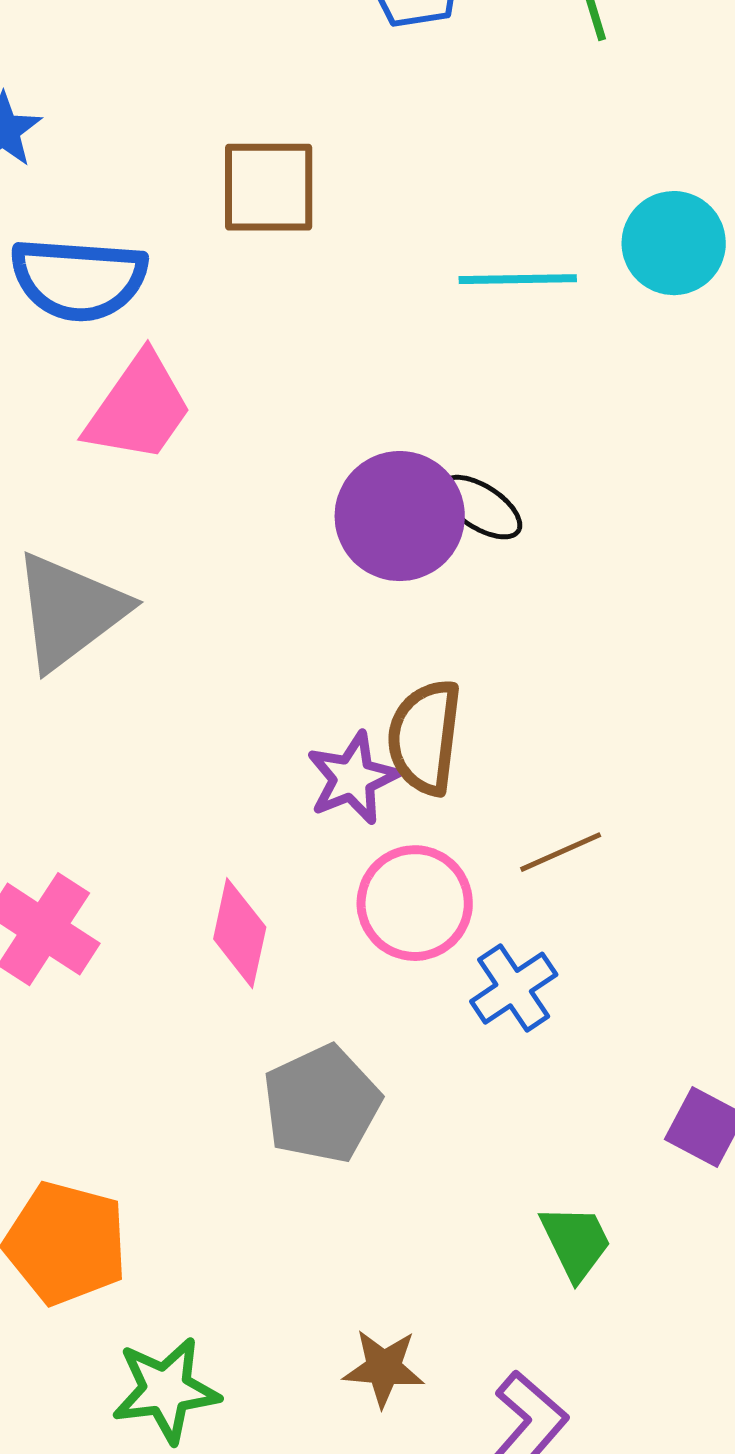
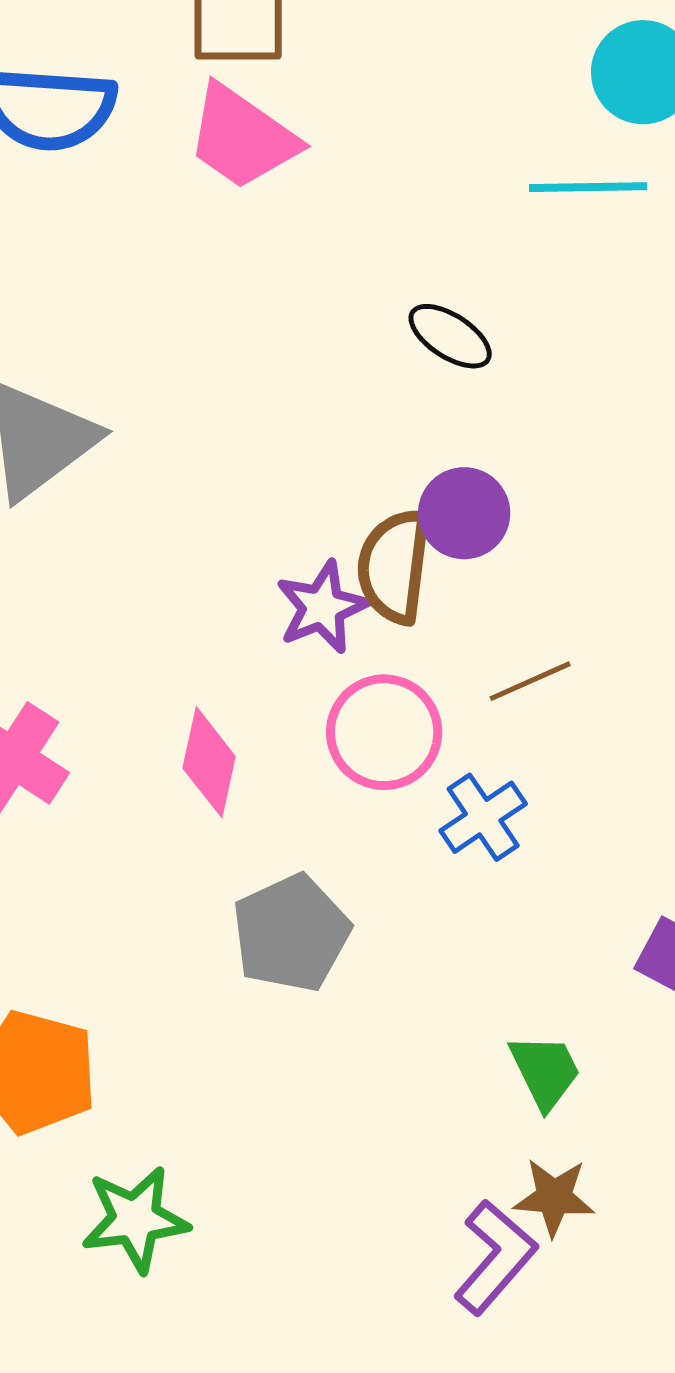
cyan line: (518, 279) -> (588, 187), moved
pink trapezoid: (139, 408) -> (242, 137), moved, turned 90
purple circle: (400, 516) -> (464, 513), moved, size x0.7
brown star: (384, 1368) -> (554, 1197), moved

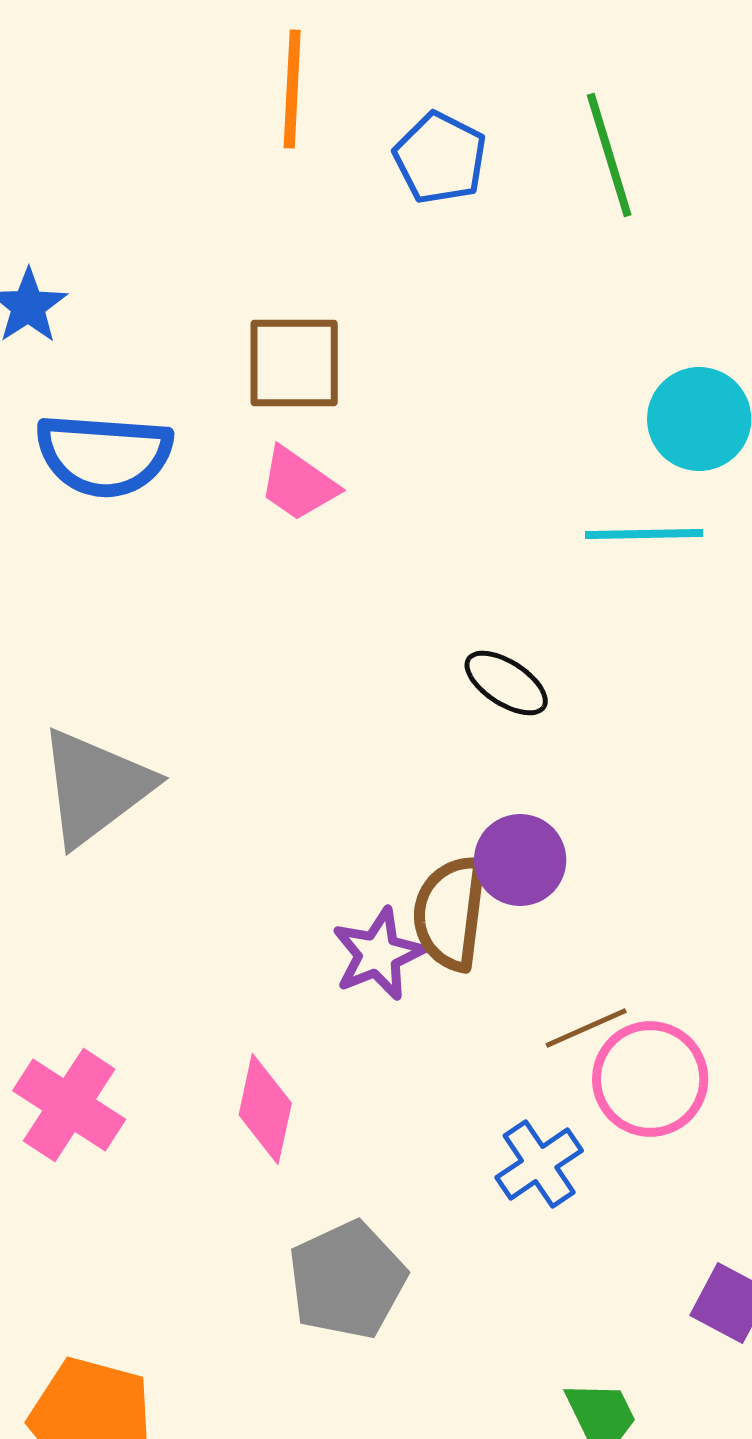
pink trapezoid: (242, 137) -> (298, 484), size x0.7
pink circle: (384, 732) -> (650, 1079), moved

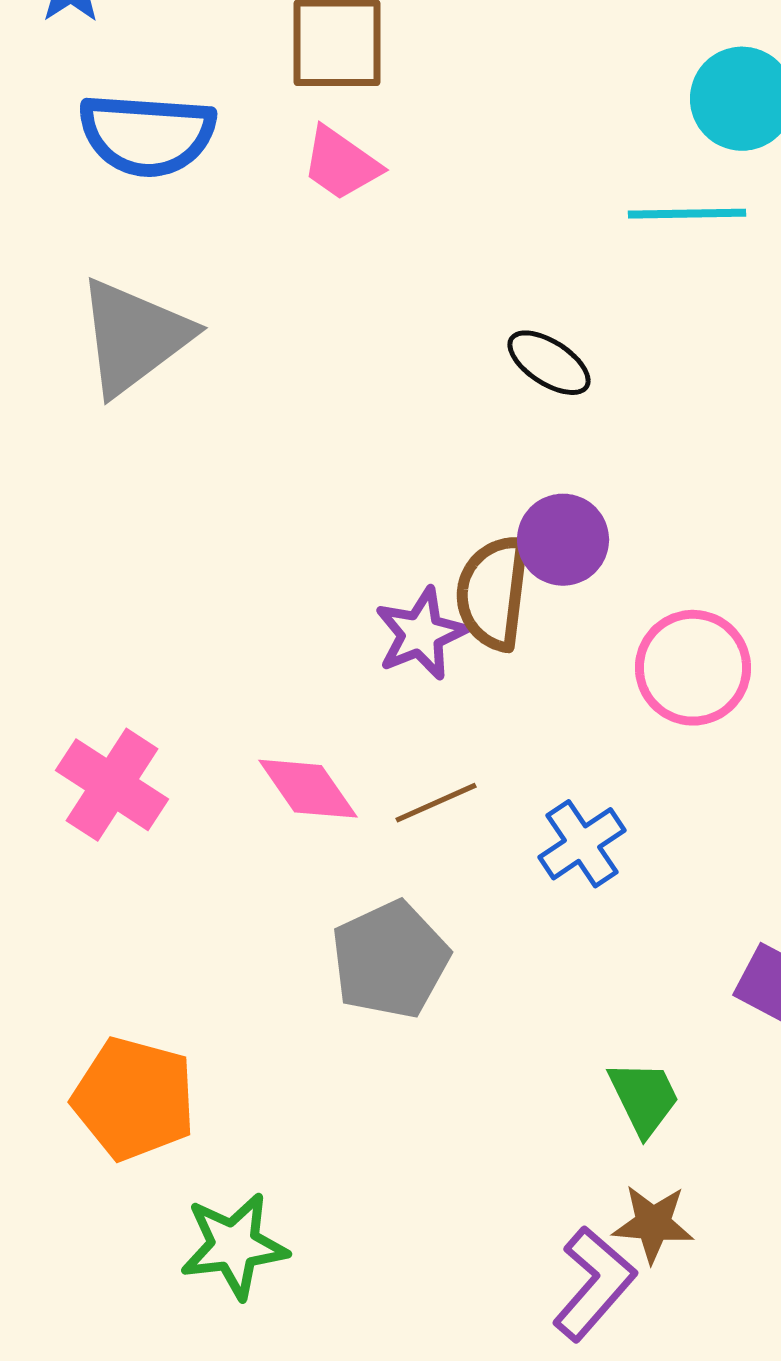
gray triangle: (95, 787) -> (134, 337), moved
brown line: (586, 1028) -> (436, 803), moved
pink circle: (650, 1079) -> (693, 668), moved
pink diamond: (265, 1109) -> (308, 789), turned -47

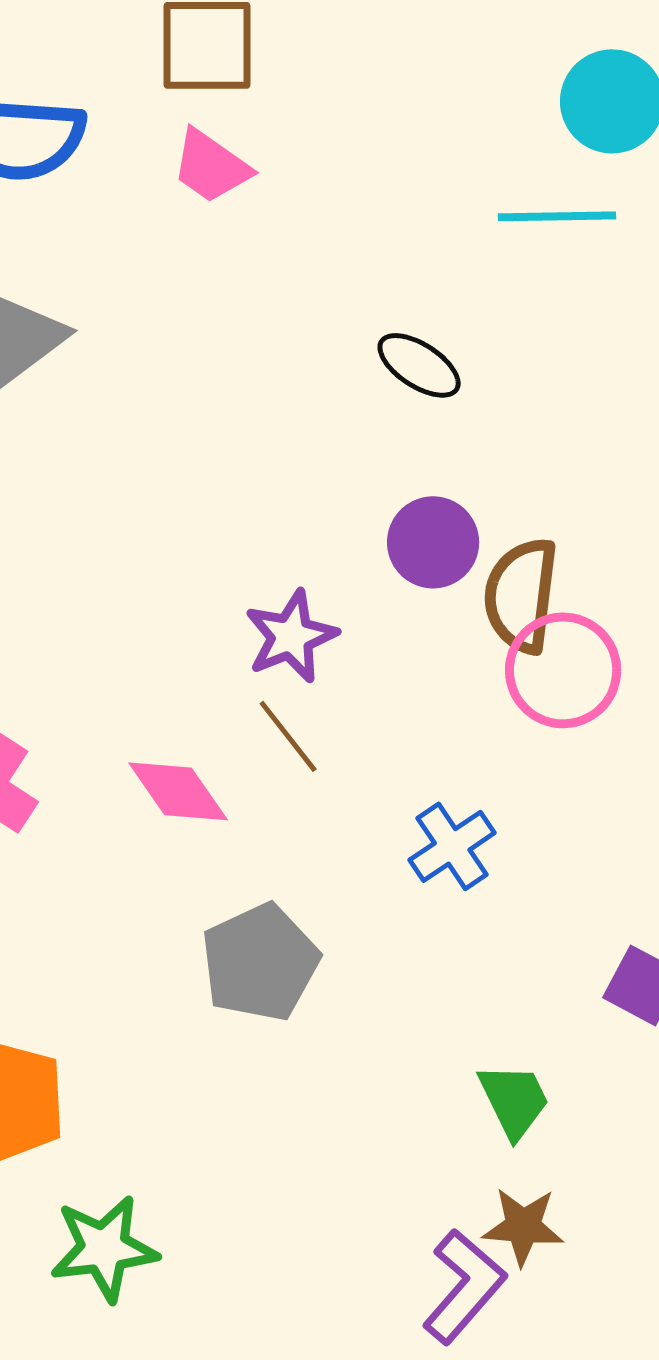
brown semicircle: (493, 593) -> (521, 595), moved
brown line: (436, 803) -> (288, 736), moved, turned 76

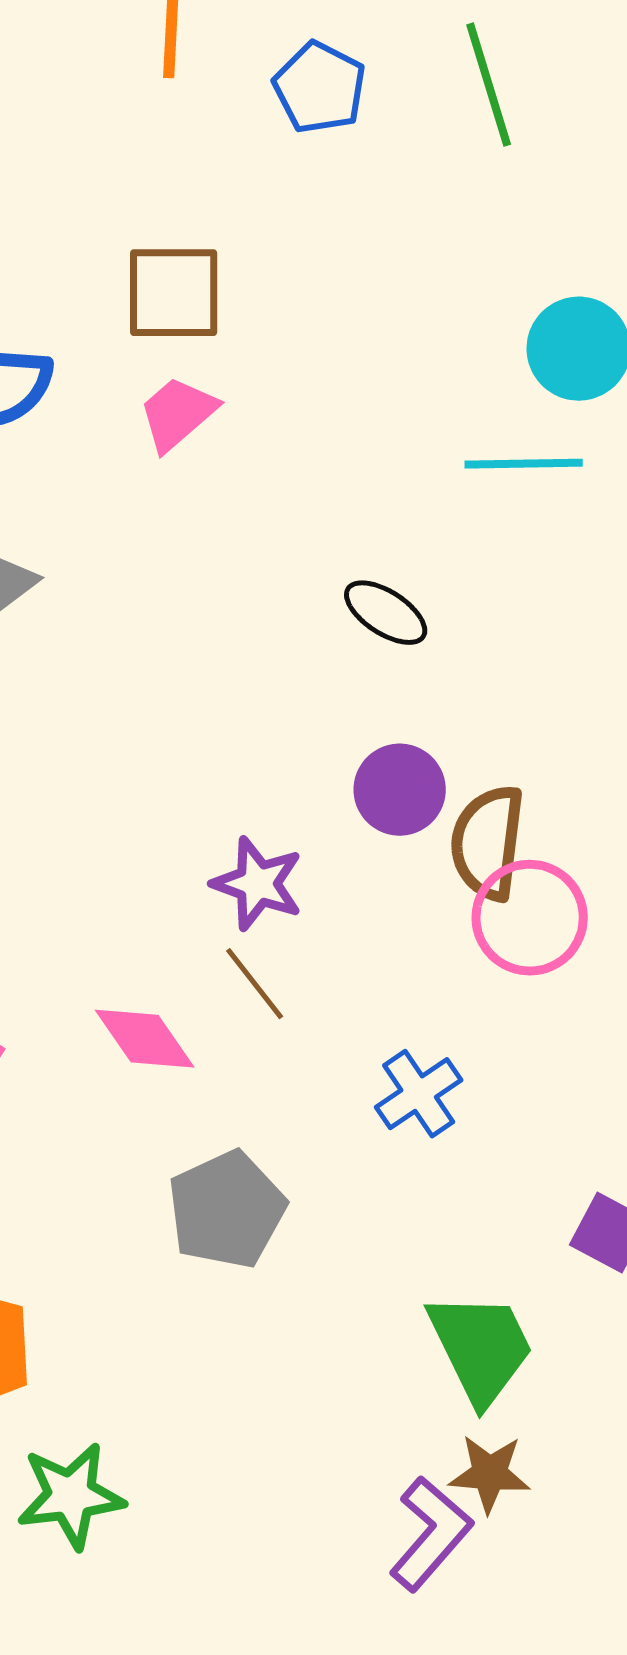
pink trapezoid: (211, 166) -> (178, 414), turned 104
purple star: (291, 636) -> (258, 884), turned -30
green trapezoid: (514, 1100) -> (481, 1348), size x1.5

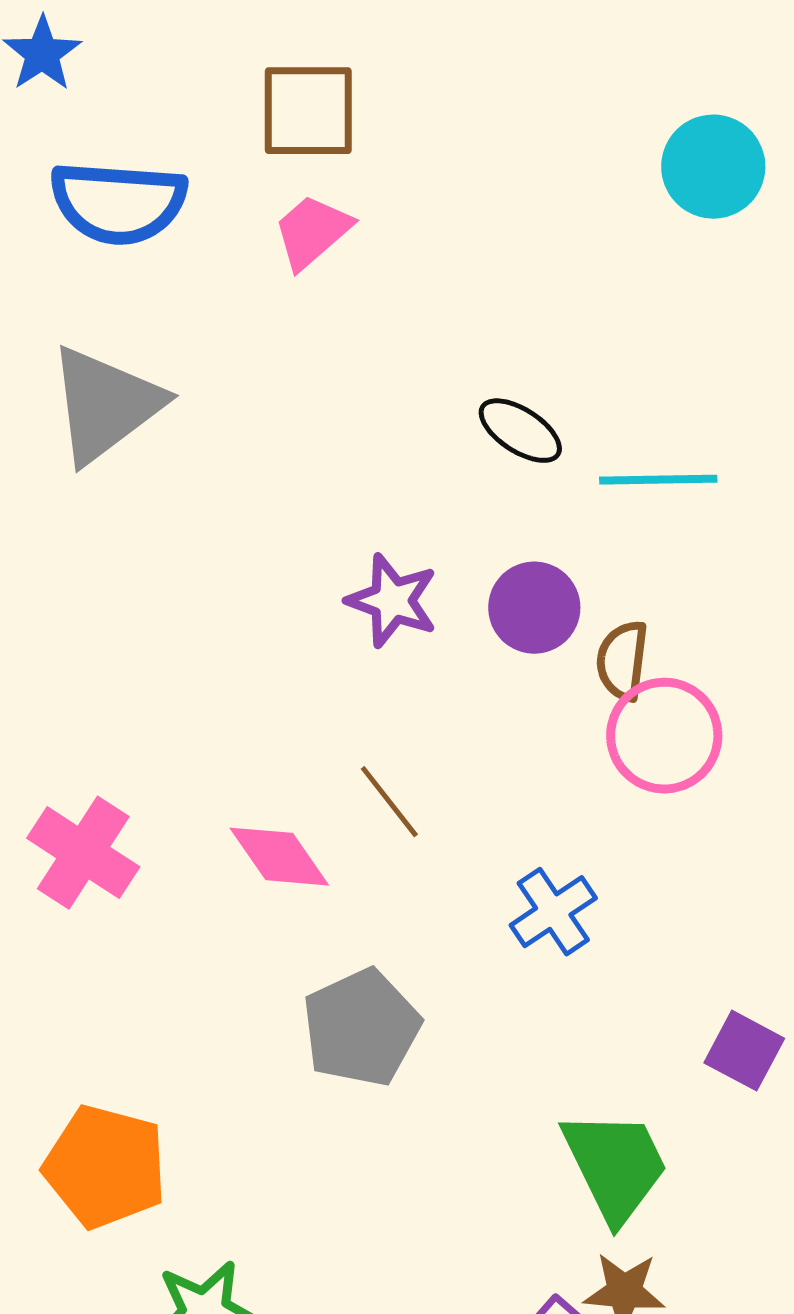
cyan line: (524, 464) -> (658, 480), moved
brown semicircle: (488, 843) -> (622, 661), size x0.7
purple star: (258, 884) -> (392, 601), moved

